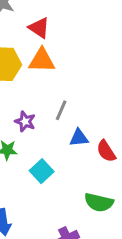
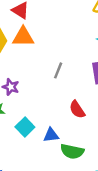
gray line: (61, 110) -> (58, 70), moved
blue triangle: (79, 138) -> (51, 135), moved

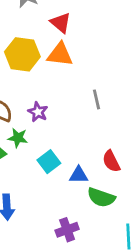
gray line: (58, 70) -> (96, 99), turned -42
red semicircle: (77, 110) -> (111, 161), moved

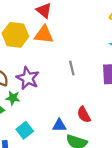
purple star: (38, 112) -> (28, 78), size x1.5
cyan square: (49, 162) -> (25, 130), moved

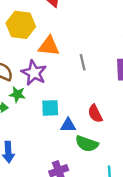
orange triangle: (44, 34) -> (49, 46), moved
cyan square: (25, 130) -> (50, 108), moved, turned 35

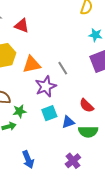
purple star: (34, 73) -> (46, 86), moved, turned -30

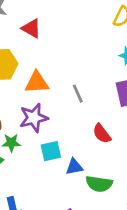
purple star: (46, 86) -> (34, 118), moved
red semicircle: (87, 106) -> (102, 134), moved

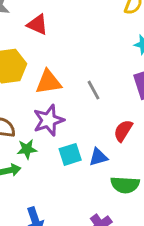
red semicircle: (102, 134) -> (123, 131), turned 75
blue triangle: (74, 167) -> (98, 157), moved

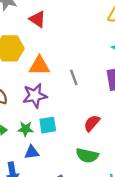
red semicircle: (123, 131) -> (92, 123), moved
green star: (27, 149) -> (26, 129), moved
blue triangle: (98, 157) -> (32, 152), moved

